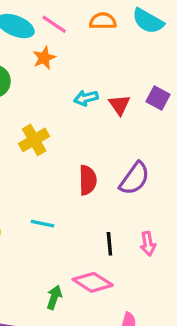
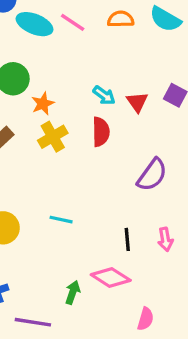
orange star: (44, 58) -> (43, 104), moved
cyan arrow: (86, 98) -> (104, 95), turned -130
red semicircle: (88, 180) -> (101, 132), moved

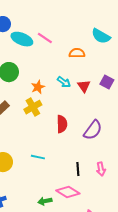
orange semicircle: (121, 19) -> (77, 53), moved
orange star: (43, 104) -> (38, 87), moved
red semicircle: (101, 132) -> (62, 124), moved
green arrow: (73, 292) -> (45, 201), turned -120

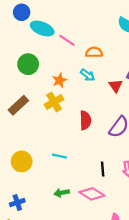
pink line: (45, 38) -> (67, 40), moved
orange semicircle: (77, 53) -> (94, 52), moved
red triangle: (84, 86) -> (116, 86), moved
green arrow: (45, 201) -> (62, 193), moved

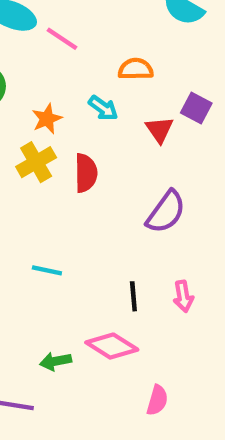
orange semicircle: (94, 52) -> (136, 69), moved
red semicircle: (85, 120) -> (86, 173), moved
green arrow: (62, 193) -> (56, 361), moved

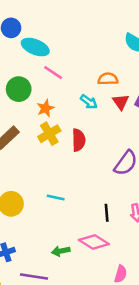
pink line: (62, 39) -> (53, 73), moved
orange star: (47, 119) -> (45, 108), moved
red triangle: (159, 130) -> (121, 102), moved

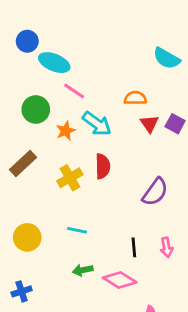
cyan arrow: (89, 102) -> (97, 124), moved, size x1.5
yellow cross: (49, 134) -> (70, 178), moved
green arrow: (61, 251) -> (83, 270), moved

